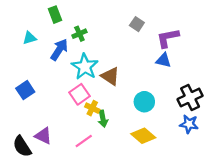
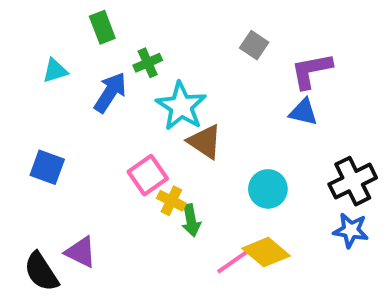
cyan star: (85, 67) -> (181, 106), moved
blue square: (25, 90) -> (47, 167), turned -36
pink line: (84, 141) -> (232, 262), moved

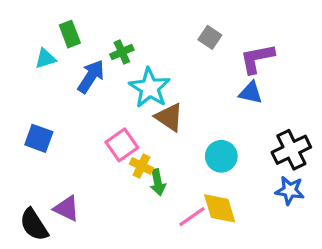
green rectangle: (102, 27) -> (70, 34), moved
yellow diamond: (266, 252) -> (220, 208), turned 33

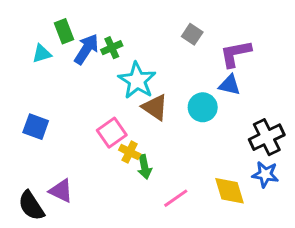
blue arrow: (91, 76) -> (86, 49), moved
cyan circle: (221, 156) -> (203, 107), moved
yellow diamond: (220, 208) -> (229, 191), moved

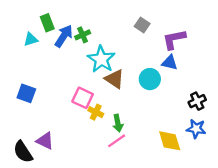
pink square: (112, 133) -> (83, 98), turned -30
black cross: (267, 137) -> (197, 101), size x0.7
green arrow: (145, 167) -> (118, 123), moved
pink line: (176, 198) -> (117, 141), moved

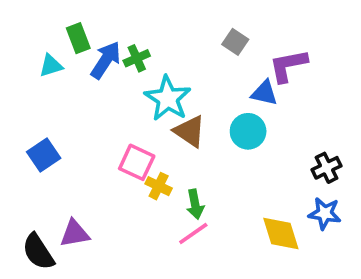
blue triangle: (170, 62) -> (264, 93), moved
blue square: (26, 93) -> (44, 155), turned 36
purple triangle: (45, 141) -> (75, 233), turned -36

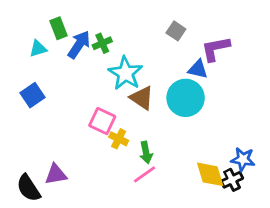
cyan circle: (248, 131) -> (186, 98), size x1.4
blue square: (44, 155) -> (33, 95), moved
black cross: (327, 168) -> (232, 180), moved

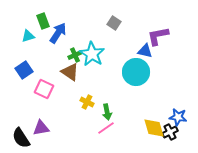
gray square: (176, 31) -> (114, 23), moved
green cross: (102, 43) -> (75, 55), moved
brown triangle: (142, 98) -> (70, 72), moved
pink square: (102, 121) -> (44, 89), moved

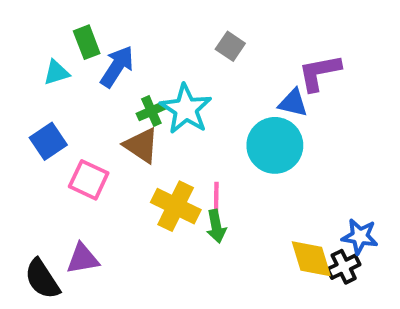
yellow cross: (87, 102) -> (176, 206), size x1.6
pink line: (106, 128) -> (216, 200), moved, turned -54

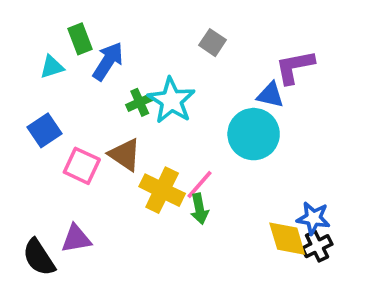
brown triangle: (141, 145) -> (125, 155), moved
pink line: (216, 200) -> (199, 185), turned 40
blue star: (360, 236) -> (313, 218), moved

